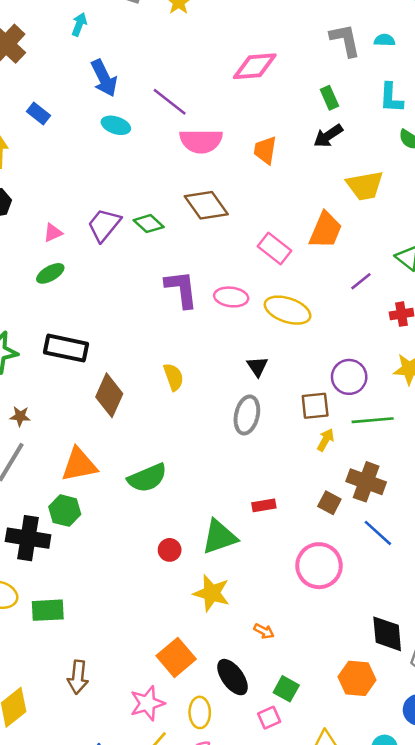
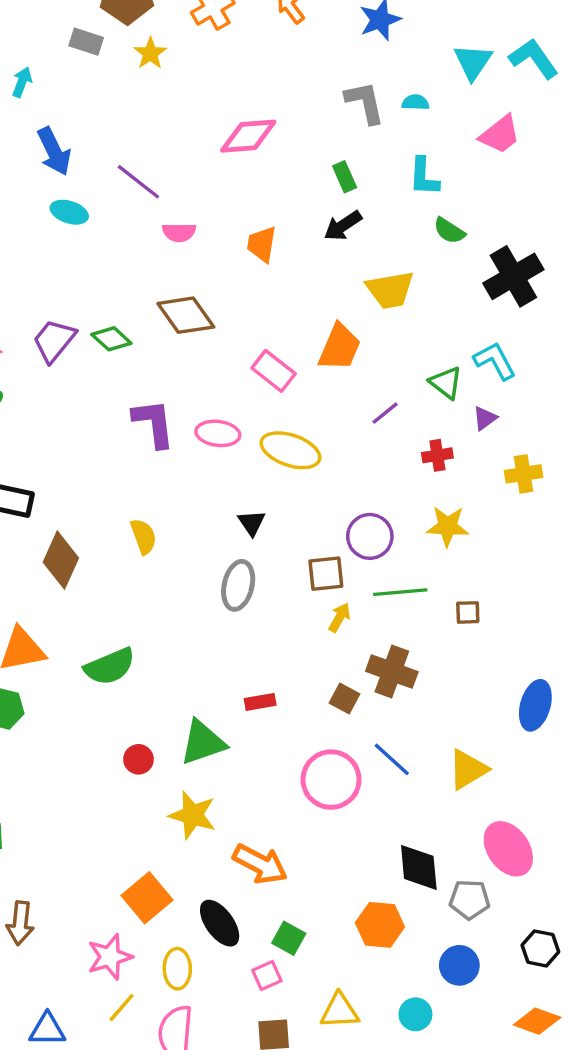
pink semicircle: (201, 141) -> (179, 232), size x0.6
blue line: (378, 533) -> (392, 759), moved
orange arrow: (264, 631) -> (260, 864), size x2.0

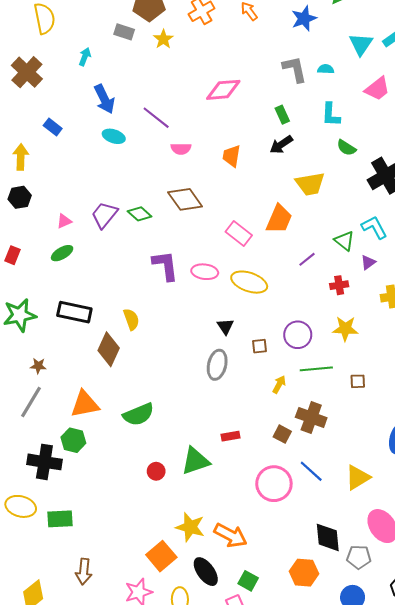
yellow semicircle: (144, 536) -> (131, 319), moved
brown square: (326, 574) -> (259, 346), moved, size x0.7
yellow star: (193, 815) -> (190, 527), moved

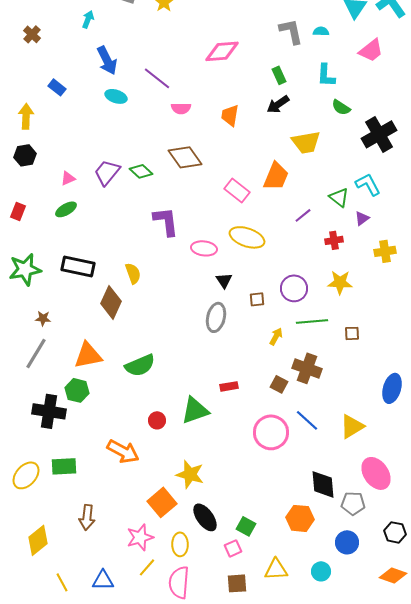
brown cross: (27, 72) -> (32, 34), size x0.6
pink ellipse: (205, 272) -> (204, 248), moved
yellow ellipse: (21, 506) -> (26, 475), moved, turned -64
orange arrow: (231, 535) -> (123, 451), moved

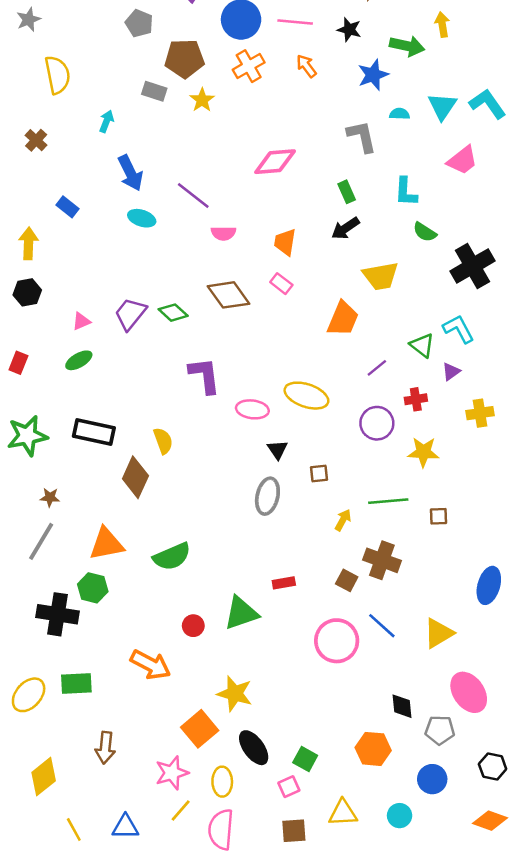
cyan semicircle: (321, 31) -> (400, 114), moved
pink rectangle: (237, 190) -> (281, 284), moved, size x0.7
purple circle: (294, 288) -> (377, 423), moved
black diamond: (323, 484) -> (402, 706), size x0.7

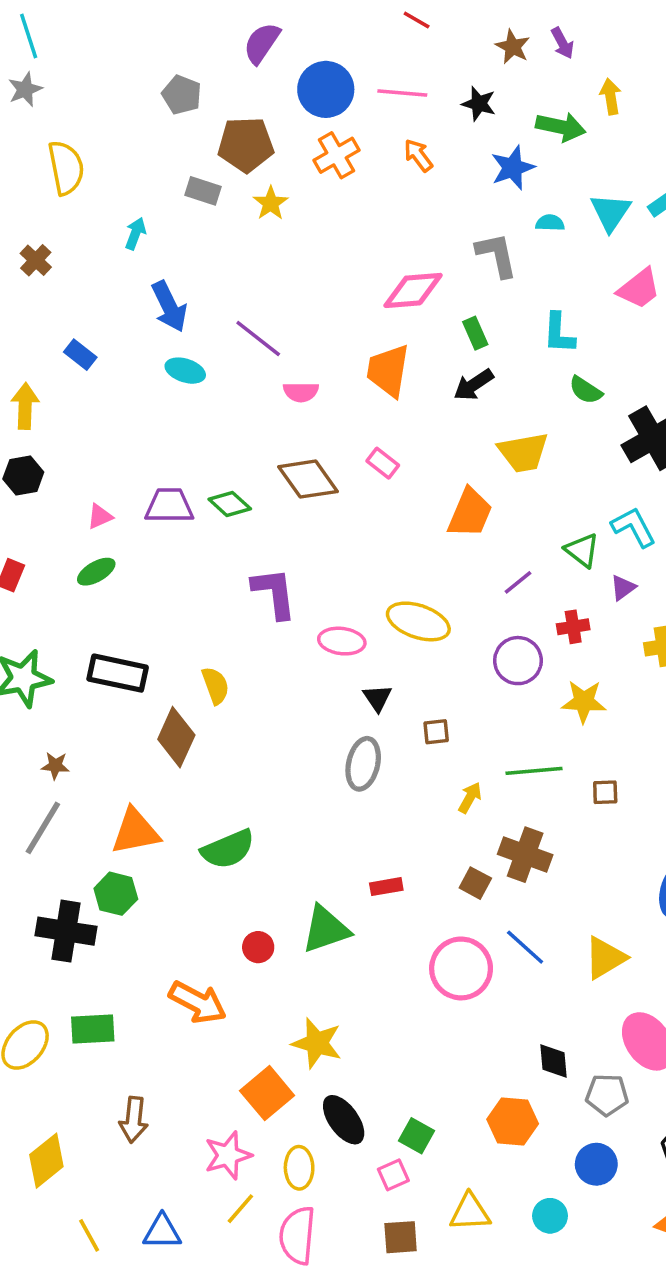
pink diamond: (275, 162) -> (413, 290), moved
orange trapezoid: (285, 242) -> (388, 371), moved, size x1.4
purple trapezoid: (130, 314) -> (169, 506), turned 51

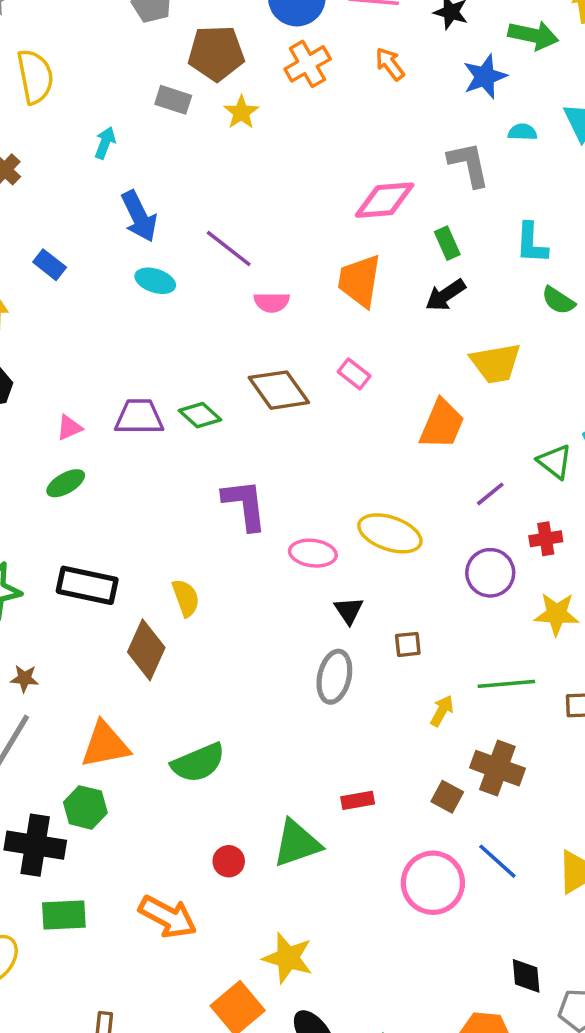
green rectangle: (93, 1029) -> (64, 915), moved

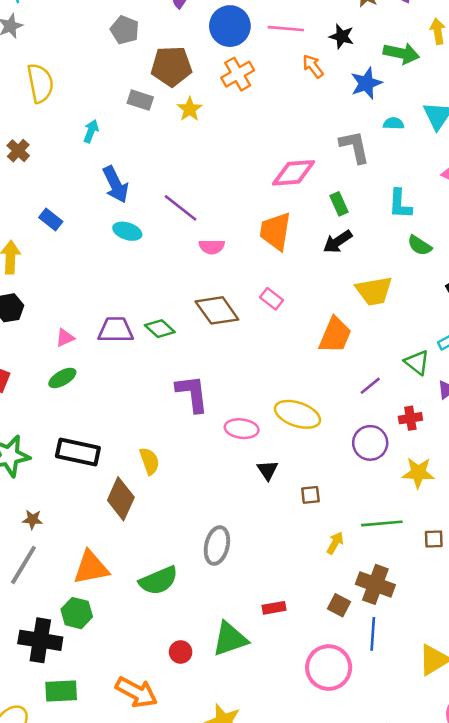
orange arrow: (390, 64) -> (313, 66), moved
gray ellipse: (334, 677) -> (217, 545), moved
blue line: (497, 861) -> (373, 634), moved, turned 52

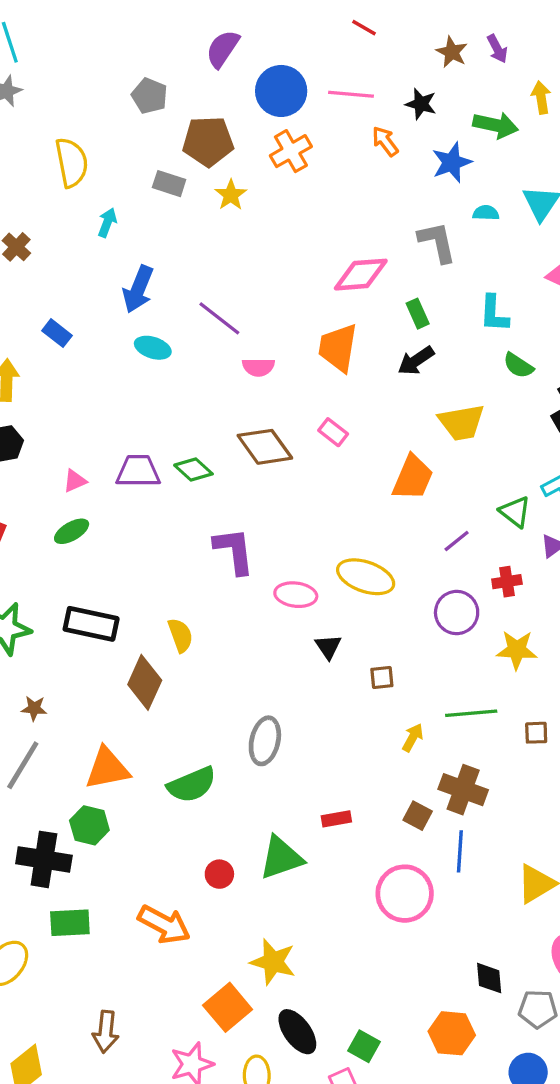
yellow semicircle: (40, 83) -> (72, 162), moved
blue arrow: (116, 184) -> (138, 289), turned 48

